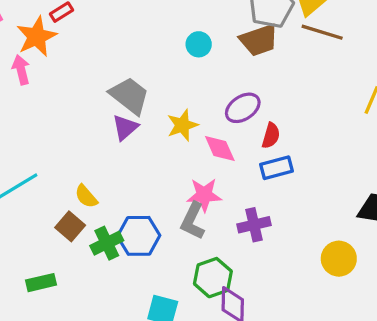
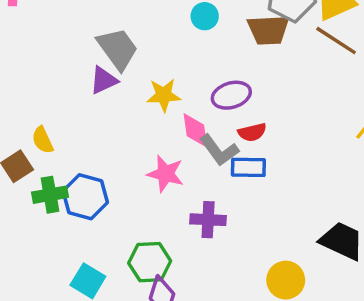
red semicircle: (271, 136) -> (252, 132), turned 45
gray L-shape: (193, 221) -> (219, 150), moved, turned -78

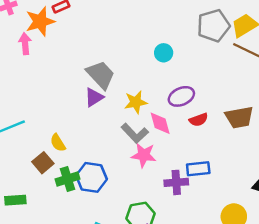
cyan circle: (205, 16) -> (164, 53), moved
brown trapezoid: (268, 30) -> (239, 117), moved
gray L-shape: (219, 150) -> (135, 133), moved
blue rectangle: (248, 167) -> (198, 169), moved

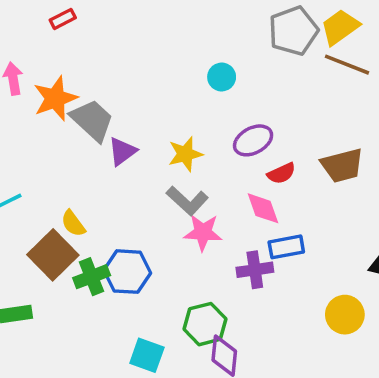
orange star: (40, 21) -> (55, 98), moved
gray trapezoid: (101, 75) -> (92, 120), moved
pink diamond: (160, 123) -> (263, 208), moved
brown square: (43, 163) -> (53, 255), size x1.5

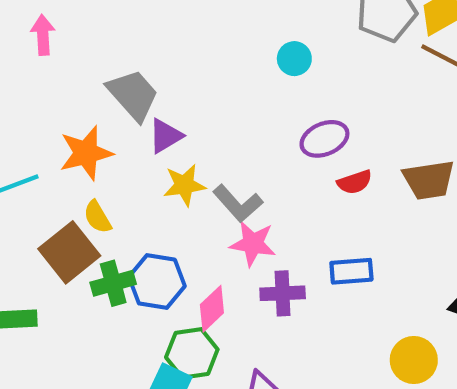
orange star: (55, 98) -> (86, 153), moved
yellow star: (185, 154) -> (184, 185), moved
pink diamond: (263, 208) -> (212, 309), moved, turned 60
purple cross: (255, 270) -> (283, 293), moved
green hexagon: (205, 324) -> (192, 353), moved

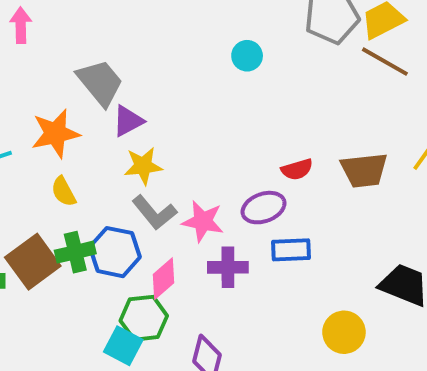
purple ellipse: (324, 139) -> (264, 208), moved
gray L-shape: (238, 203) -> (154, 213), moved
brown square: (69, 252) -> (33, 262), moved

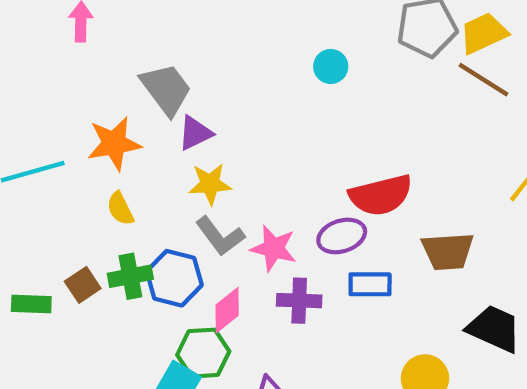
red semicircle: (297, 169) -> (381, 195), size x1.8
brown trapezoid: (364, 170) -> (448, 251), moved
brown square: (33, 262) -> (83, 285), size x0.6

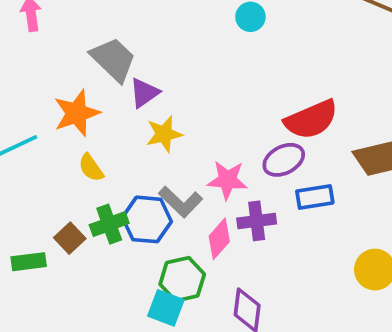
gray L-shape: (220, 236) -> (181, 202), moved
pink diamond: (227, 310) -> (219, 239), moved

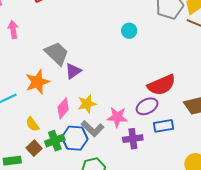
yellow star: (164, 134) -> (87, 104), moved
yellow semicircle: (91, 168) -> (32, 124), moved
pink diamond: (219, 239) -> (63, 108), moved

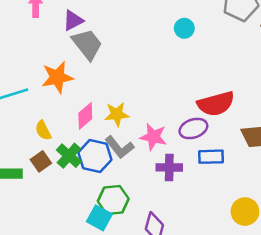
purple triangle: (73, 71) -> (73, 20), moved
green cross: (55, 141) -> (69, 156), turned -36

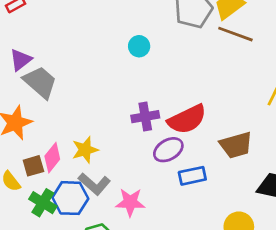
pink star: (153, 137) -> (130, 202), moved
brown square: (41, 161) -> (33, 166), moved, turned 30
purple cross: (169, 167) -> (145, 117), moved

